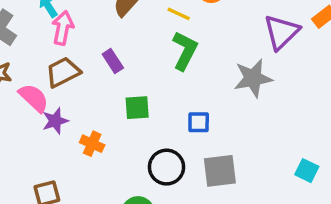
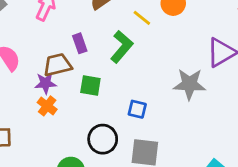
green L-shape: (185, 51) -> (122, 47), moved
brown trapezoid: (63, 72) -> (57, 65), moved
purple star: (55, 121) -> (46, 83), moved

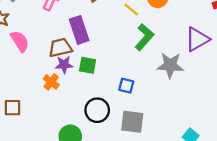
purple rectangle: (80, 43) -> (79, 30), size x1.6
green L-shape: (122, 47) -> (144, 37), moved
purple star: (46, 83) -> (64, 65), moved

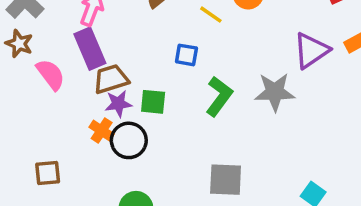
purple rectangle: (79, 30) -> (90, 49), moved
green L-shape: (144, 37) -> (219, 96), moved
blue square: (126, 86) -> (186, 55), moved
black circle: (97, 110) -> (129, 140), moved

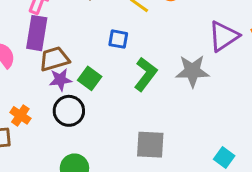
purple rectangle: (90, 49) -> (37, 33), turned 32
green square: (153, 102) -> (90, 78), turned 30
orange cross: (102, 131) -> (20, 115), moved

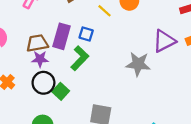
purple rectangle: (37, 33) -> (61, 36), moved
green L-shape: (145, 74) -> (80, 58), moved
green square: (90, 78) -> (61, 91), moved

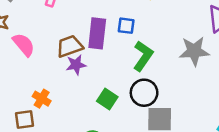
green L-shape: (80, 58) -> (143, 56), moved
black circle: (43, 83) -> (144, 93), moved

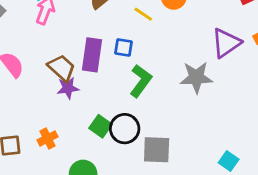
brown trapezoid: (70, 46) -> (62, 68), turned 60
black circle: (144, 93) -> (125, 129), moved
orange cross: (42, 99) -> (47, 138), moved, turned 30

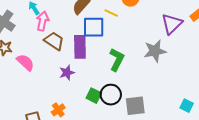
blue square: (123, 48) -> (94, 27), moved, size x1.6
brown trapezoid: (62, 68) -> (54, 41), moved

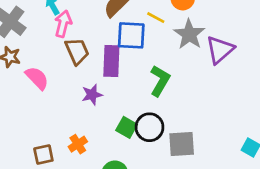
purple triangle: (172, 24) -> (220, 50), moved
brown trapezoid: (54, 41) -> (77, 51), turned 30
gray star: (155, 51) -> (189, 34), moved, turned -30

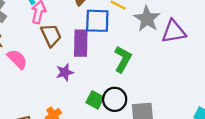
purple triangle: (220, 50) -> (174, 32), turned 32

